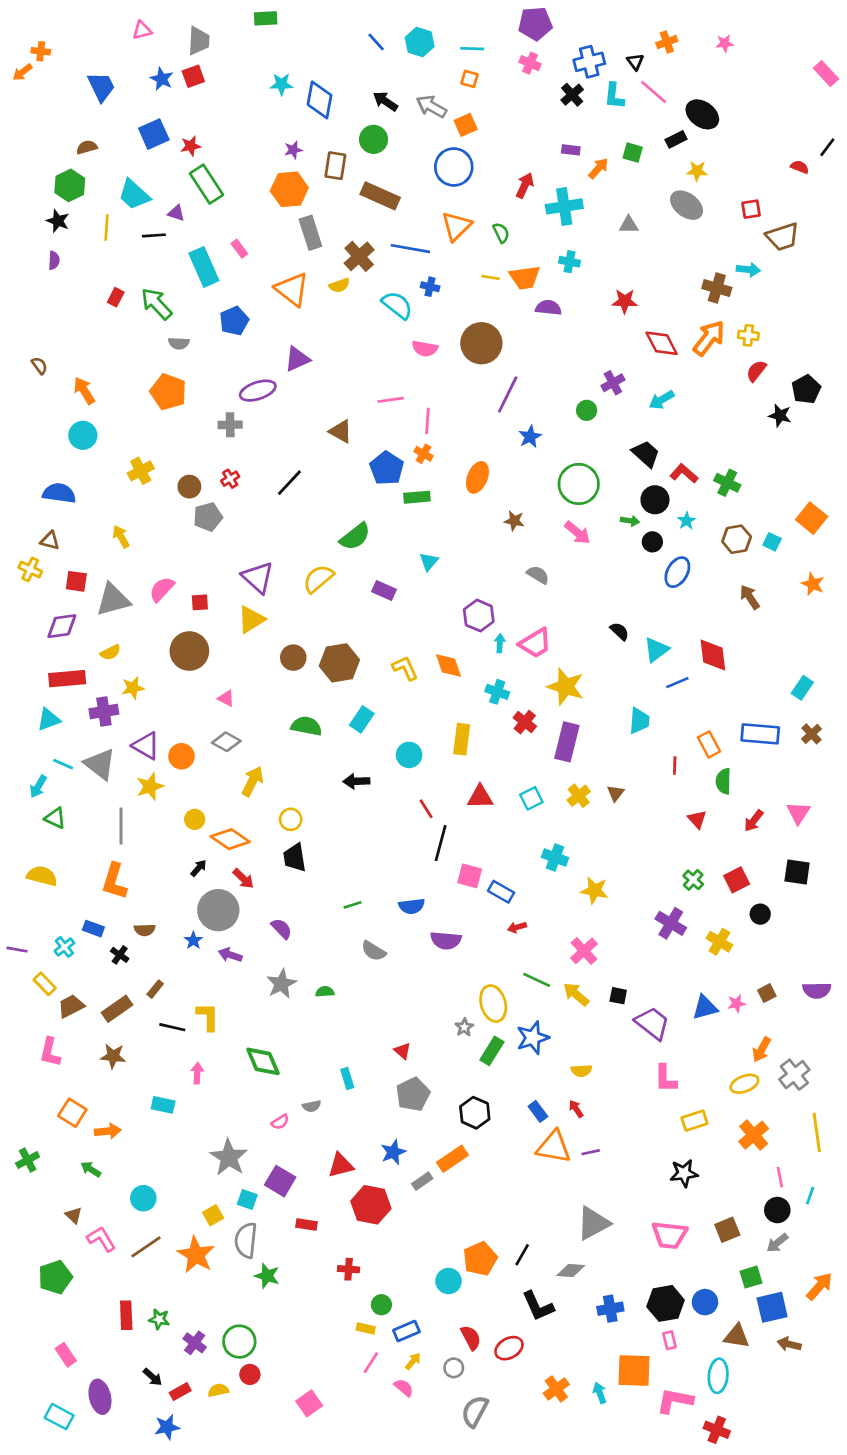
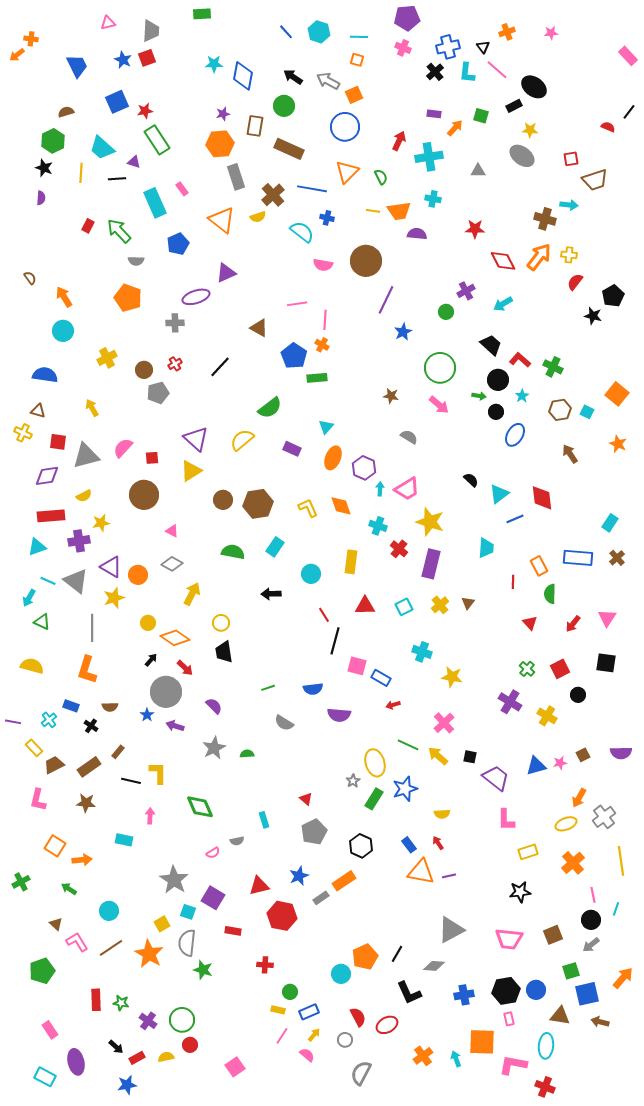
orange ellipse: (477, 477) -> (333, 458), moved

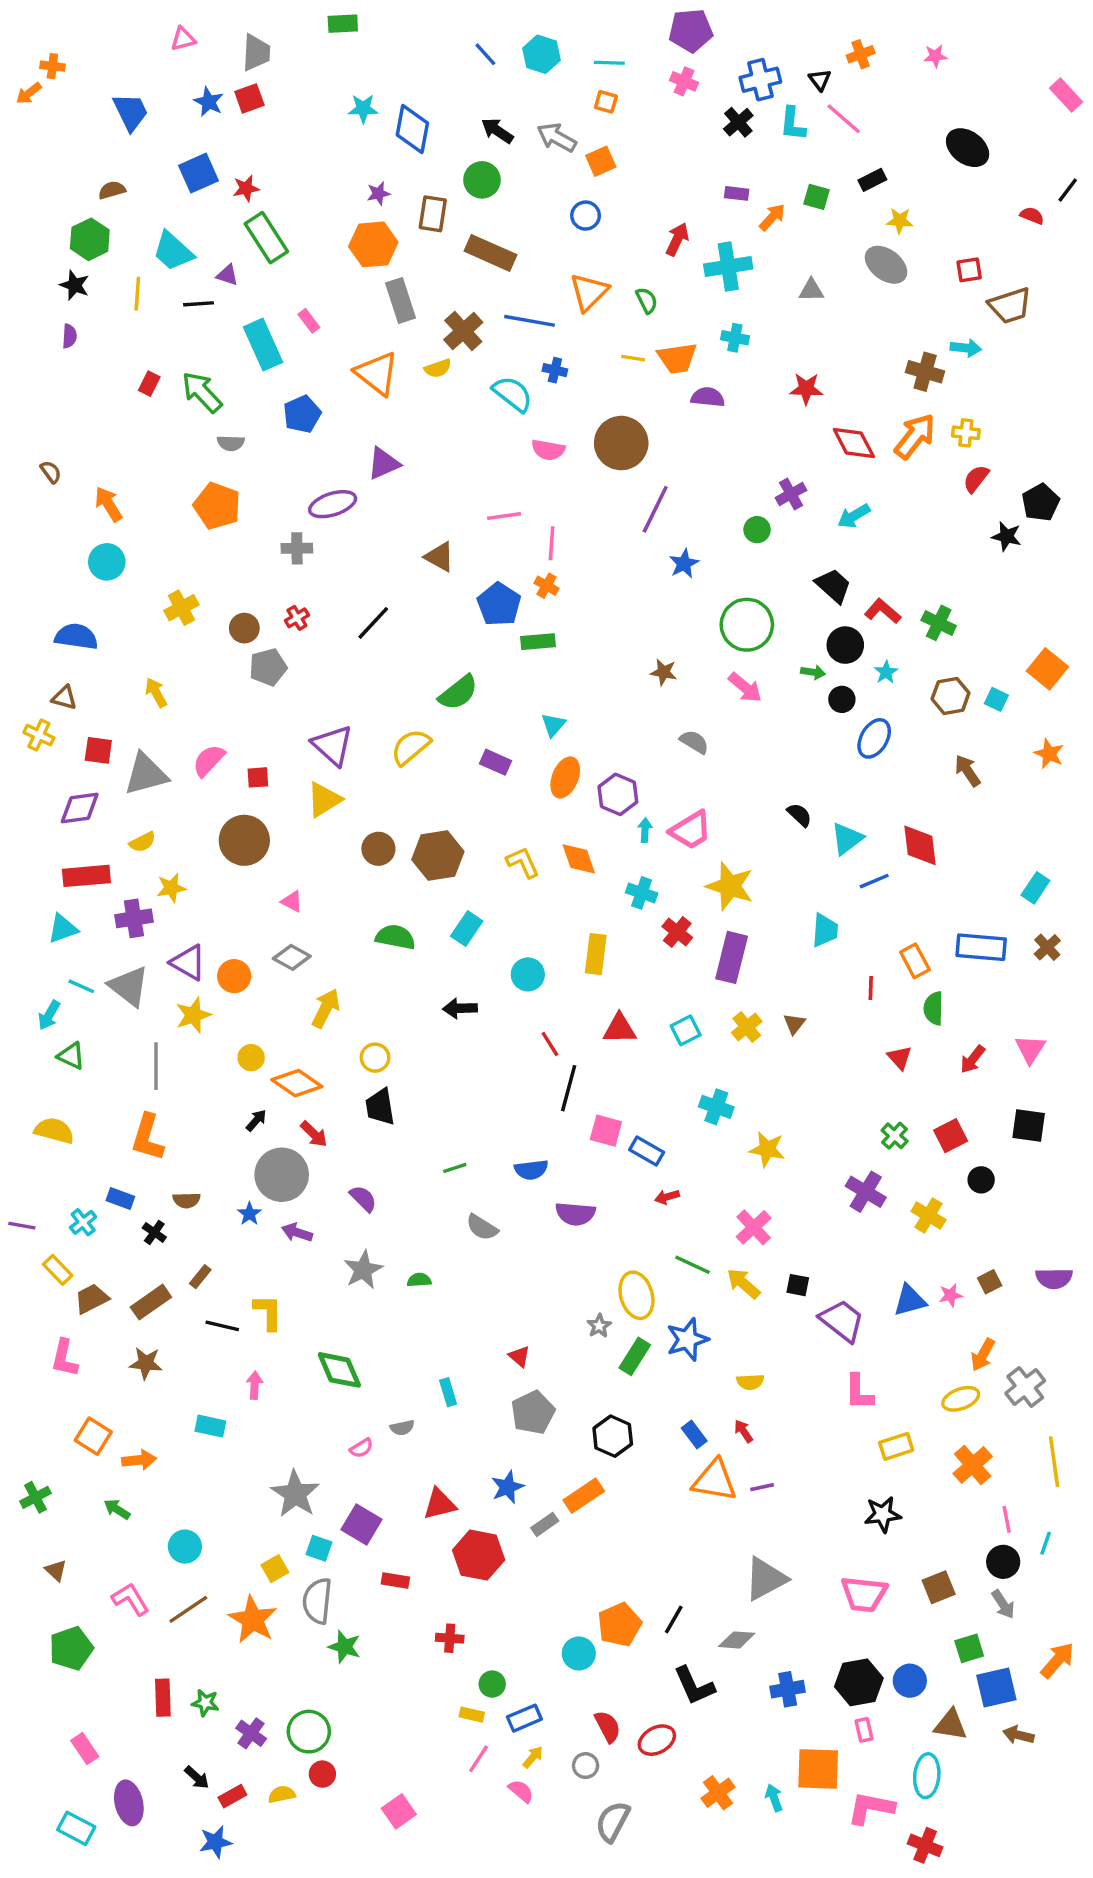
black ellipse: (534, 87) -> (968, 148), moved
blue circle: (345, 127) -> (586, 216), size x0.6
brown triangle: (56, 924) -> (56, 1570), moved
gray arrow: (591, 945) -> (1003, 1604), turned -84

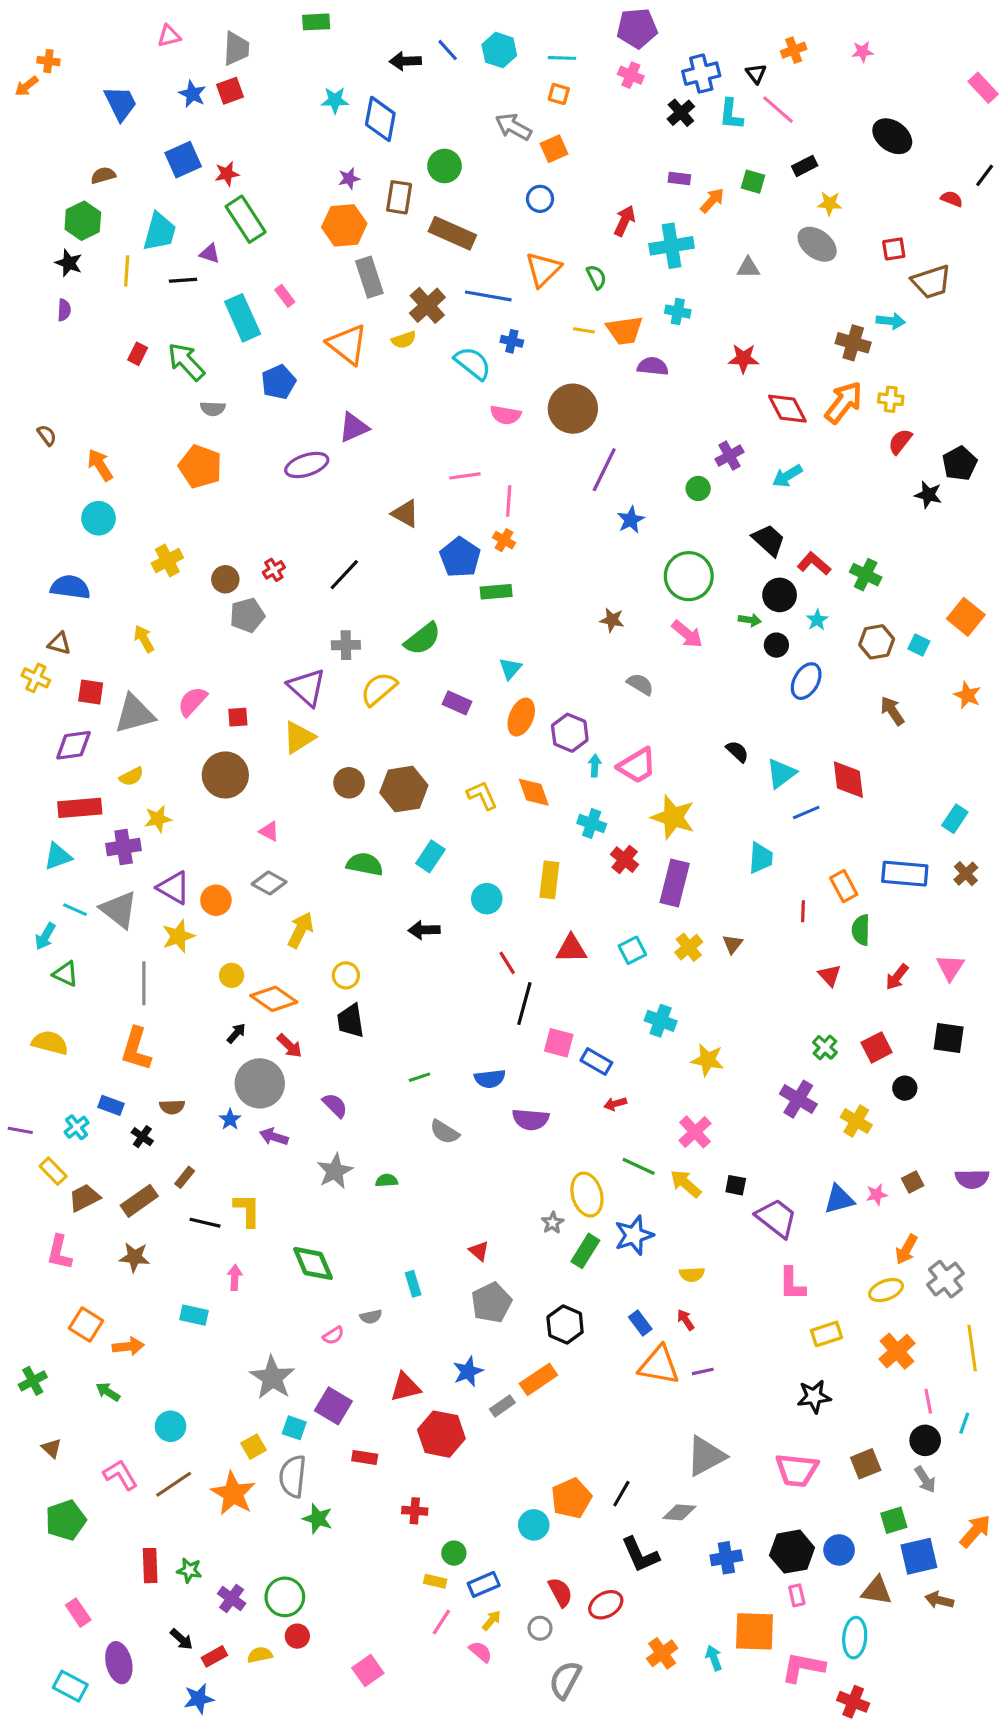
black arrow: (497, 131) -> (405, 61), moved, turned -36
cyan trapezoid: (173, 251) -> (160, 232), turned -117
gray cross: (297, 548) -> (346, 645), moved

